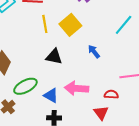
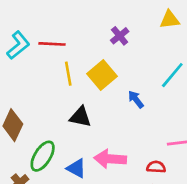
blue arrow: (94, 52) -> (136, 99), moved
green ellipse: (25, 86) -> (43, 156), turned -30

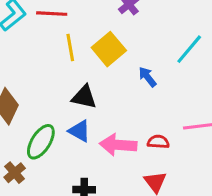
red semicircle: (156, 167) -> (158, 142), moved
blue triangle: (76, 168) -> (79, 131), moved

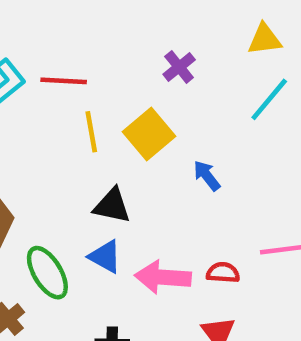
cyan line: (189, 49) -> (269, 99), moved
green ellipse: (41, 142) -> (47, 273), turned -63

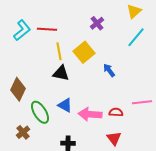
yellow triangle: (265, 39) -> (134, 11), turned -35
black triangle: (112, 206) -> (61, 73), moved

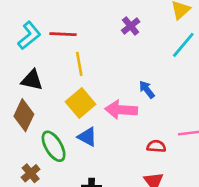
yellow square: (84, 52) -> (81, 103), moved
black triangle: (61, 73) -> (32, 80), moved
pink arrow: (90, 114) -> (121, 110), moved

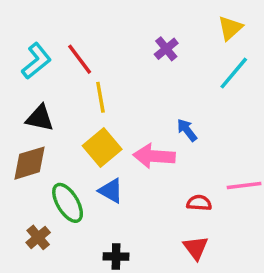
red line: (63, 34) -> (80, 59), turned 50
brown diamond: (24, 115) -> (29, 163), turned 48

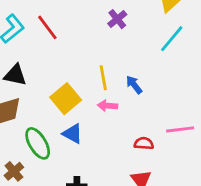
yellow line: (100, 97) -> (103, 78), moved
pink arrow: (154, 156) -> (107, 106), size x0.6

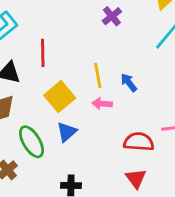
red line: (47, 27) -> (43, 53), moved, turned 36
blue triangle: (73, 134) -> (67, 132), turned 50
red semicircle: (144, 143) -> (139, 142), size x1.5

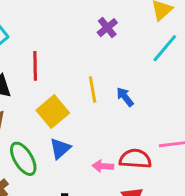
pink arrow: (102, 104) -> (103, 166), moved

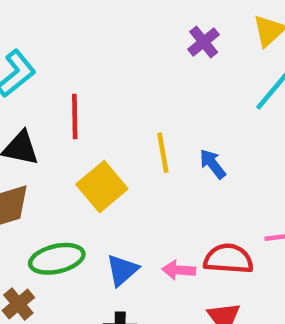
purple cross: (107, 28) -> (204, 42), moved
blue triangle: (60, 148) -> (122, 270), moved
green ellipse: (23, 159) -> (57, 259), turned -72

